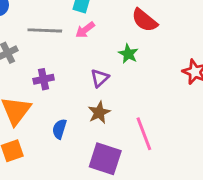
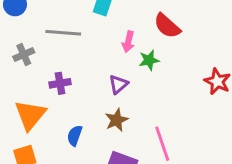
pink arrow: (85, 30) -> (128, 42), moved, turned -42
green star: (128, 54) -> (149, 60), turned 30

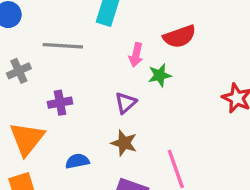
red semicircle: (167, 26) -> (179, 36), turned -60
brown star: (117, 120) -> (124, 143), turned -30
blue semicircle: (75, 136) -> (77, 161), turned 60

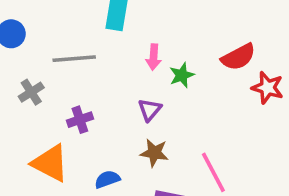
red semicircle: (179, 36) -> (238, 57), moved
orange triangle: (27, 139) -> (50, 163), turned -33

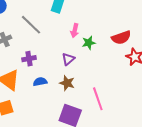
gray line: (74, 59) -> (31, 25), turned 40
blue semicircle: (107, 179) -> (40, 82), moved

